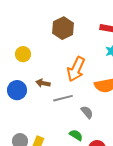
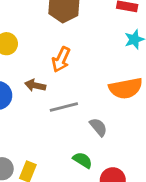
orange arrow: (76, 69) -> (61, 60), moved, size x0.7

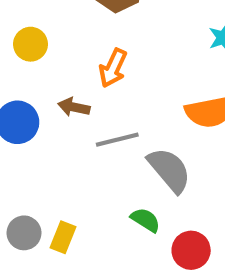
gray semicircle: (98, 127) -> (169, 170), size x1.6

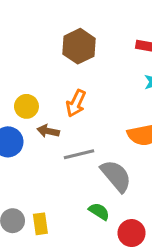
yellow circle: (31, 44) -> (26, 106), moved
yellow rectangle: (63, 237) -> (40, 224), turned -30

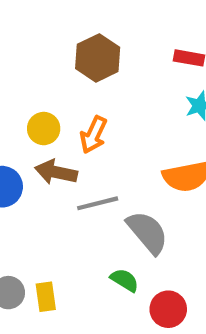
yellow circle: (26, 106) -> (44, 129), moved
brown arrow: (48, 131) -> (56, 172), size x1.4

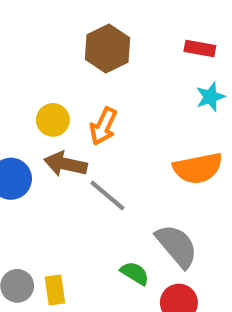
gray line: (98, 203) -> (107, 196), turned 54
gray semicircle: (147, 232) -> (177, 246), moved

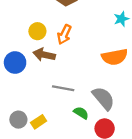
gray line: (107, 196) -> (63, 88), moved, turned -30
yellow rectangle: (55, 290) -> (39, 122), turned 64

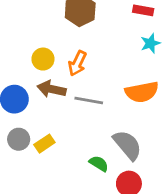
gray line: (63, 88) -> (89, 101), moved
gray circle: (18, 120) -> (19, 139), moved
yellow rectangle: (39, 122) -> (44, 144), moved

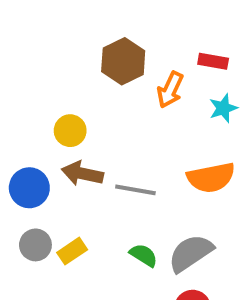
orange arrow: (77, 63) -> (170, 90), moved
gray semicircle: (127, 145) -> (191, 253), turned -84
green semicircle: (99, 164) -> (144, 255), moved

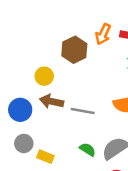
brown hexagon: (123, 61) -> (74, 50), moved
orange arrow: (170, 90) -> (103, 34), moved
yellow rectangle: (72, 251) -> (45, 157), moved, turned 56

